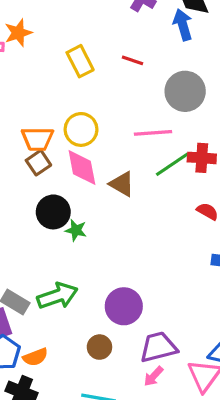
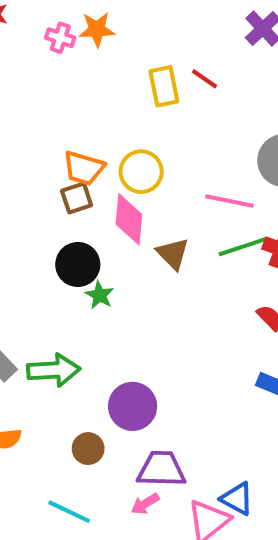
red line: (132, 60) -> (205, 79), moved

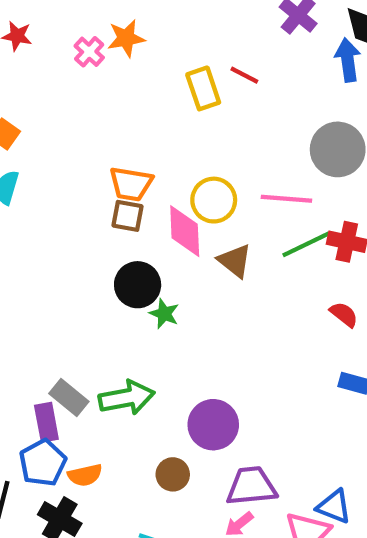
pink cross: (60, 38) -> (89, 52), turned 32
yellow circle: (141, 172) -> (214, 200), moved
brown square: (77, 198) -> (127, 216), turned 36

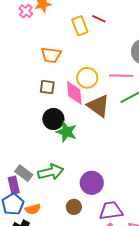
orange trapezoid: (131, 184) -> (51, 55), moved
brown triangle: (235, 261) -> (98, 106), size x1.4
green star: (164, 314) -> (66, 132), size x1.5

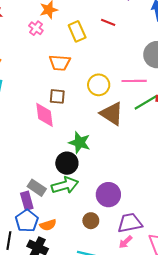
pink cross: (26, 11) -> (36, 28), moved
yellow rectangle: (80, 26) -> (77, 31), moved
pink diamond: (74, 93) -> (45, 115), moved
black circle: (53, 119) -> (67, 163), moved

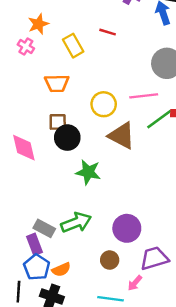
pink diamond: (45, 115) -> (24, 148), moved
black circle: (67, 163) -> (67, 138), moved
pink arrow: (126, 242) -> (135, 283), moved

